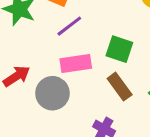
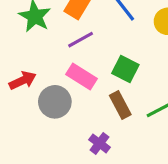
pink rectangle: (76, 63) -> (81, 77), turned 32

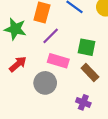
red arrow: (23, 80) -> (18, 64), moved

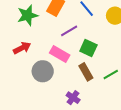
green star: (15, 29) -> (28, 15), turned 30
purple line: (51, 36) -> (69, 31), moved

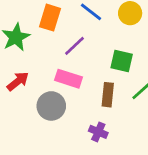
green square: (88, 48) -> (122, 61), moved
brown rectangle: (86, 72) -> (108, 95), turned 48

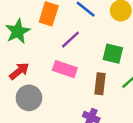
gray circle: (51, 106) -> (29, 98), moved

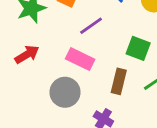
gray circle: (29, 98) -> (65, 92), moved

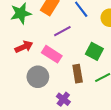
red arrow: (27, 54) -> (24, 47), moved
brown rectangle: (119, 81) -> (78, 74), turned -30

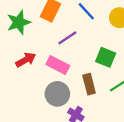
gray circle: (38, 77) -> (57, 94), moved

